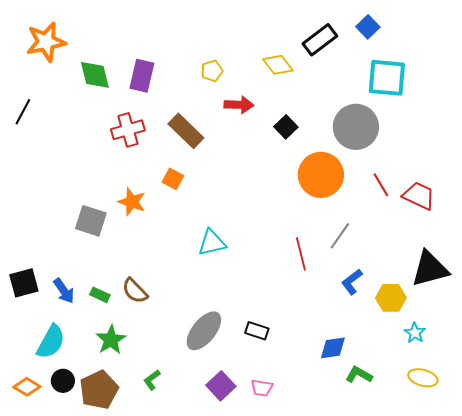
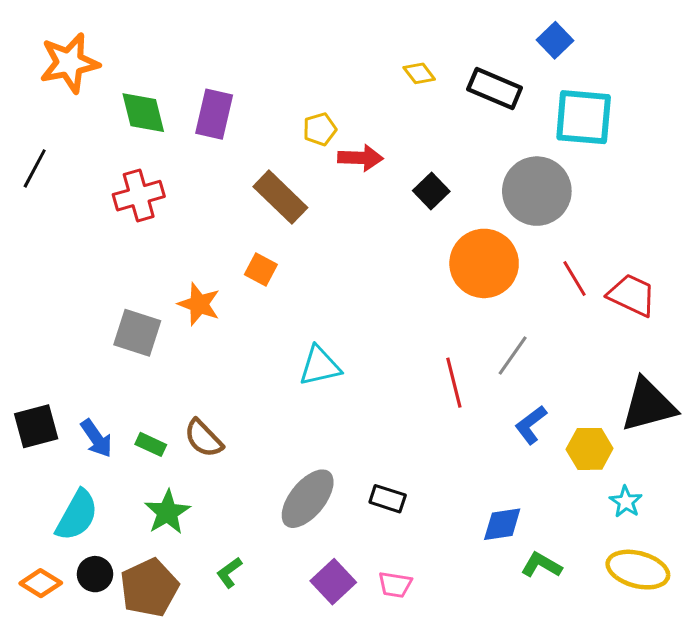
black rectangle: (320, 40) -> (495, 89), moved, turned 60
yellow diamond: (278, 65) -> (419, 73), moved, size x0.7
yellow pentagon: (212, 71) -> (320, 129), moved
red cross: (128, 130) -> (139, 196), moved
yellow ellipse: (423, 378) -> (638, 570), size x1.4

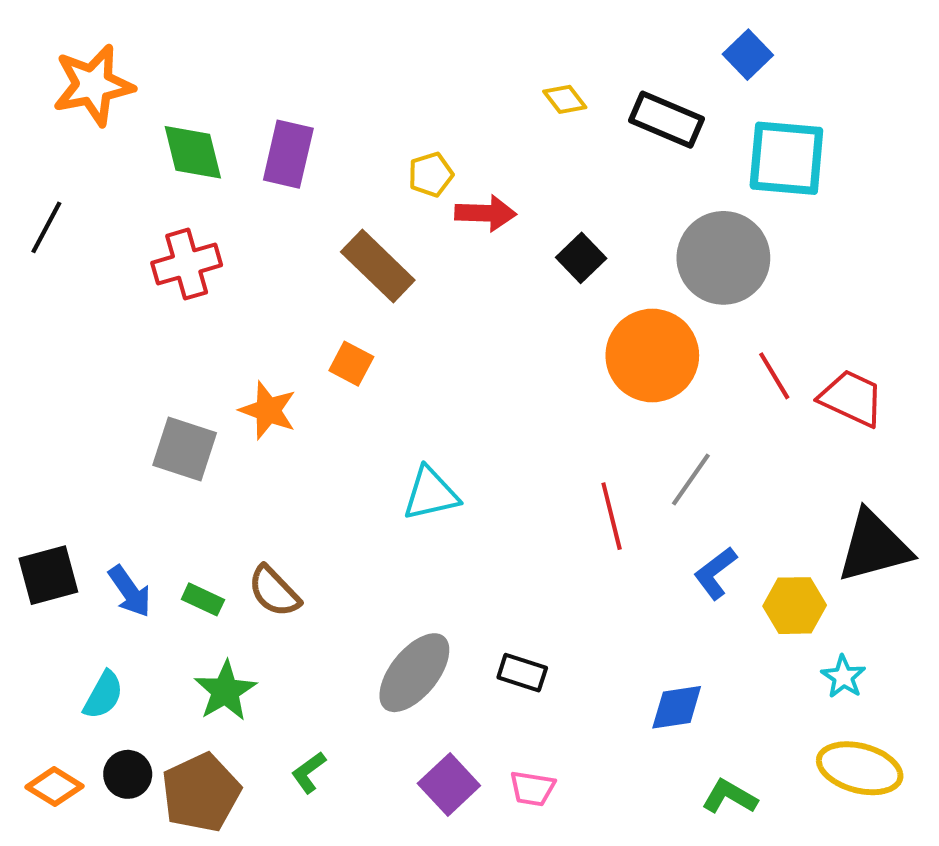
cyan semicircle: (77, 515) -> (103, 695), size x0.7
green L-shape: (541, 565) -> (730, 797), moved

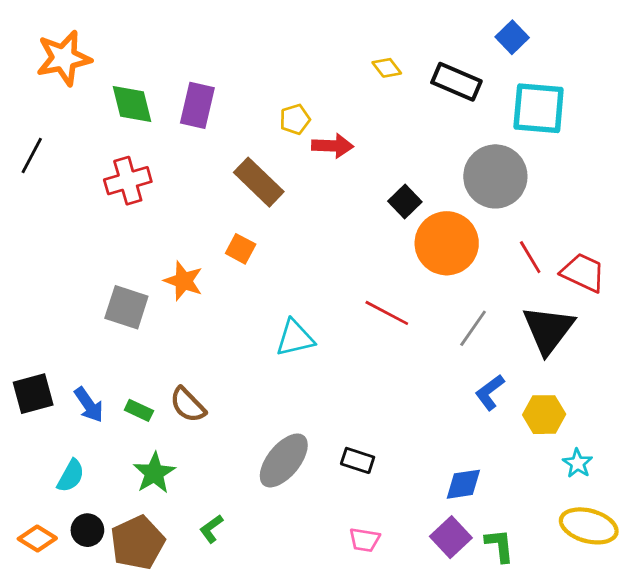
black square: (581, 258) -> (405, 202), moved
red line: (612, 516) -> (387, 313), moved, turned -48
black triangle: (874, 547) -> (548, 330), moved, turned -38
purple square: (449, 785) -> (451, 537), moved
green L-shape: (730, 797) -> (500, 545), turned 54

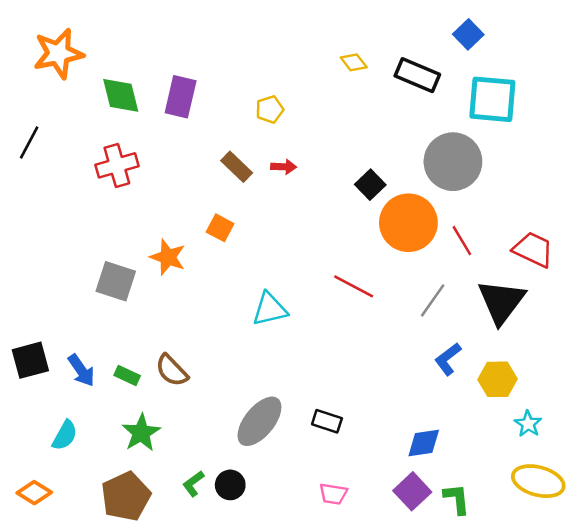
red arrow: (332, 146) -> (284, 167), moved, size x0.7
brown rectangle: (259, 182) -> (237, 167), size x0.7
red line: (530, 257) -> (462, 241), moved
black circle: (87, 530) -> (230, 485), moved

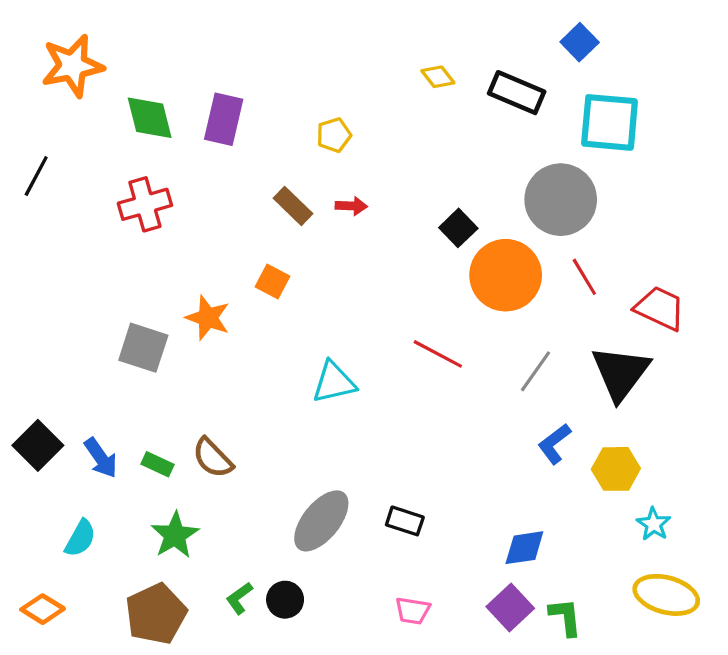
red line: (462, 241) -> (584, 277), moved
black square: (30, 360) -> (38, 445), turned -30

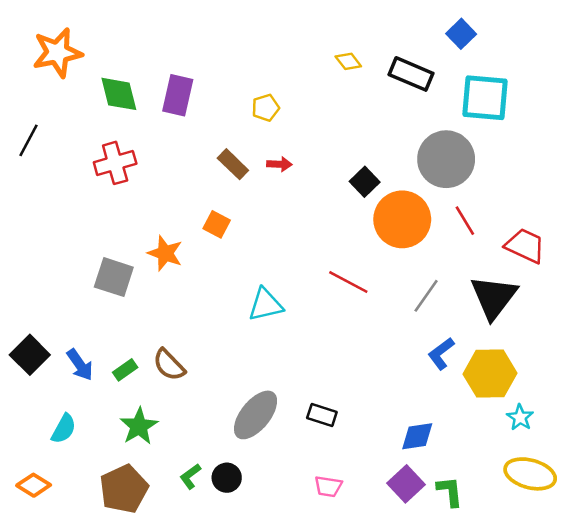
green rectangle: (158, 464) -> (125, 370), turned -60
yellow hexagon: (616, 469) -> (490, 374), size x1.4

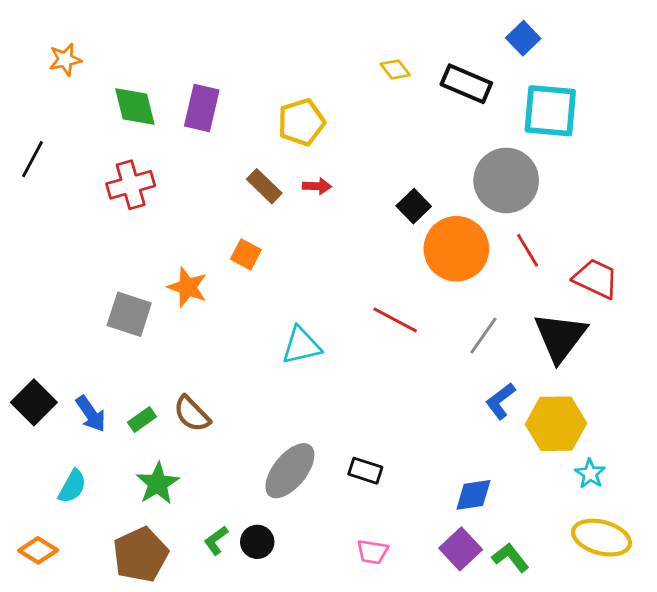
orange star: (57, 53) -> (65, 60), size x0.6
yellow pentagon: (266, 108) -> (301, 122), size x1.5
green L-shape: (450, 491) -> (510, 557), turned -32

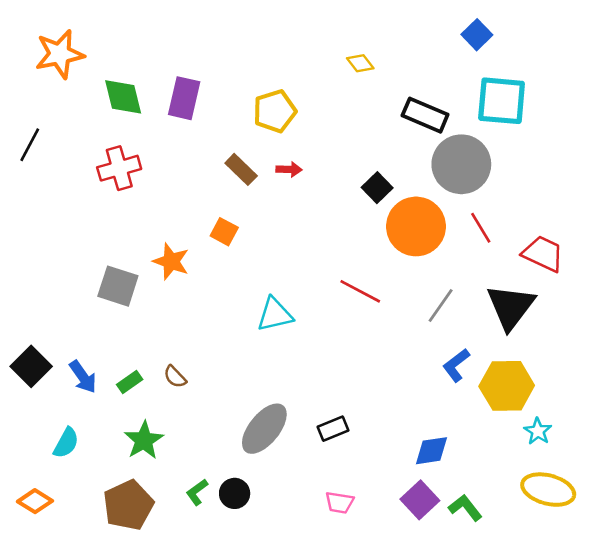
orange star: (65, 60) -> (60, 54), size x1.6
black rectangle: (466, 84) -> (425, 115), moved
brown semicircle: (192, 414) -> (175, 377), size x0.7
black rectangle: (365, 471) -> (333, 429), turned -40

